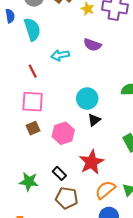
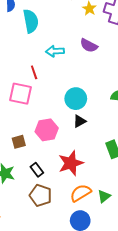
red line: (33, 71) -> (34, 72), moved
brown square: (33, 128) -> (19, 142), moved

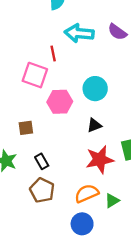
cyan arrow: (55, 51) -> (79, 33), size x1.4
black triangle: (80, 121) -> (94, 125), moved
pink hexagon: (47, 130) -> (60, 102), moved
red star: (71, 163) -> (100, 160), moved

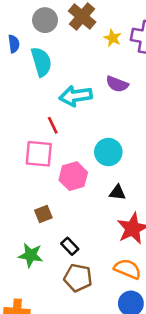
black triangle: (94, 125) -> (117, 192), turned 42
orange semicircle: (87, 193) -> (128, 269), turned 60

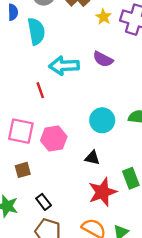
cyan circle: (108, 152) -> (102, 120), moved
pink square: (39, 154) -> (21, 131), moved

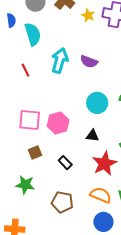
purple semicircle: (103, 59) -> (89, 62), moved
cyan arrow: (64, 66) -> (60, 61), turned 115
red line: (40, 90) -> (25, 70), moved
black rectangle: (44, 202) -> (65, 163), moved

